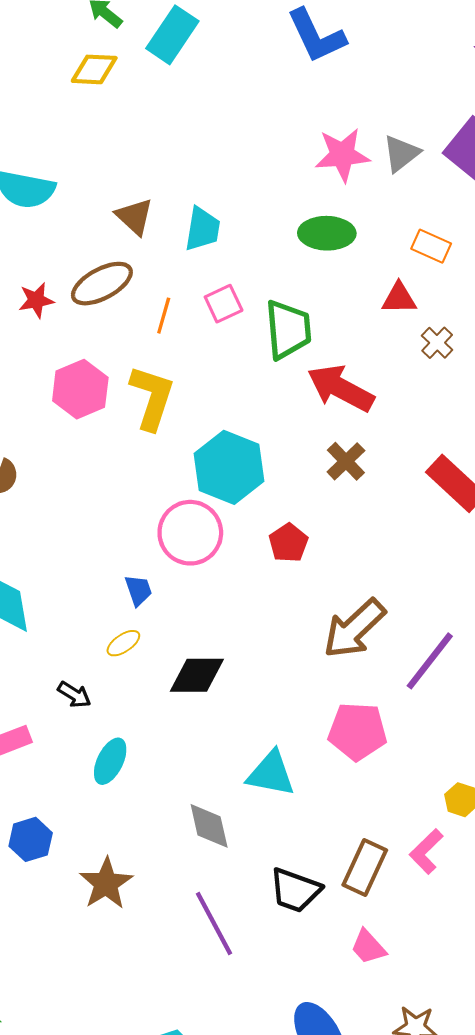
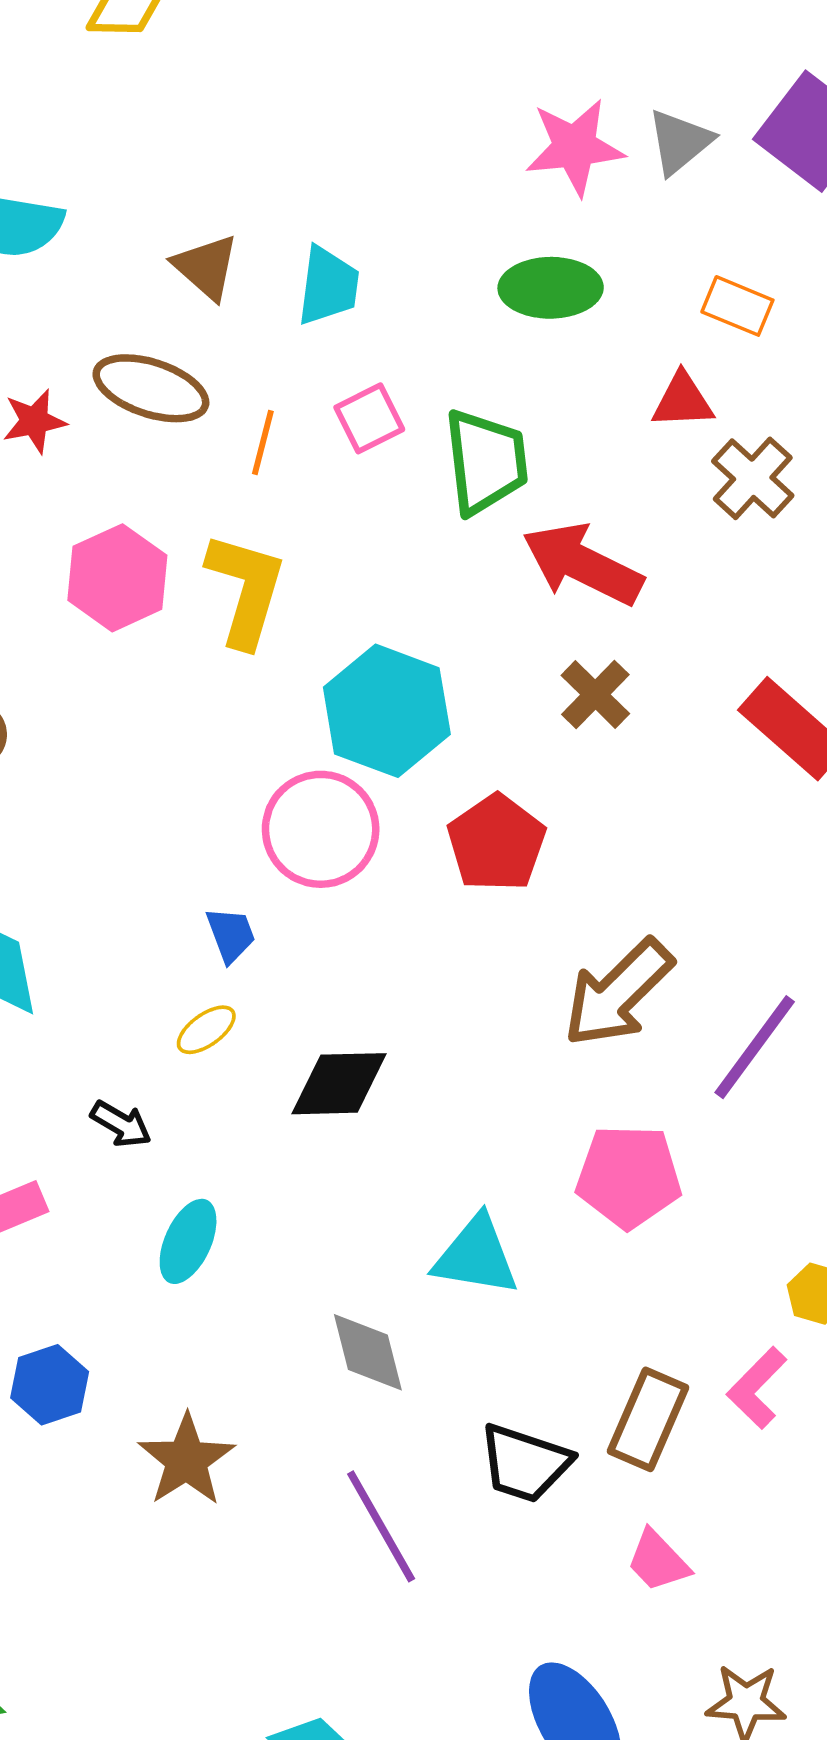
brown ellipse: (102, 284) -> (151, 388), turned 48
brown cross: (437, 343) -> (753, 478), size x1.4
red pentagon: (288, 543) -> (496, 843), size x1.4

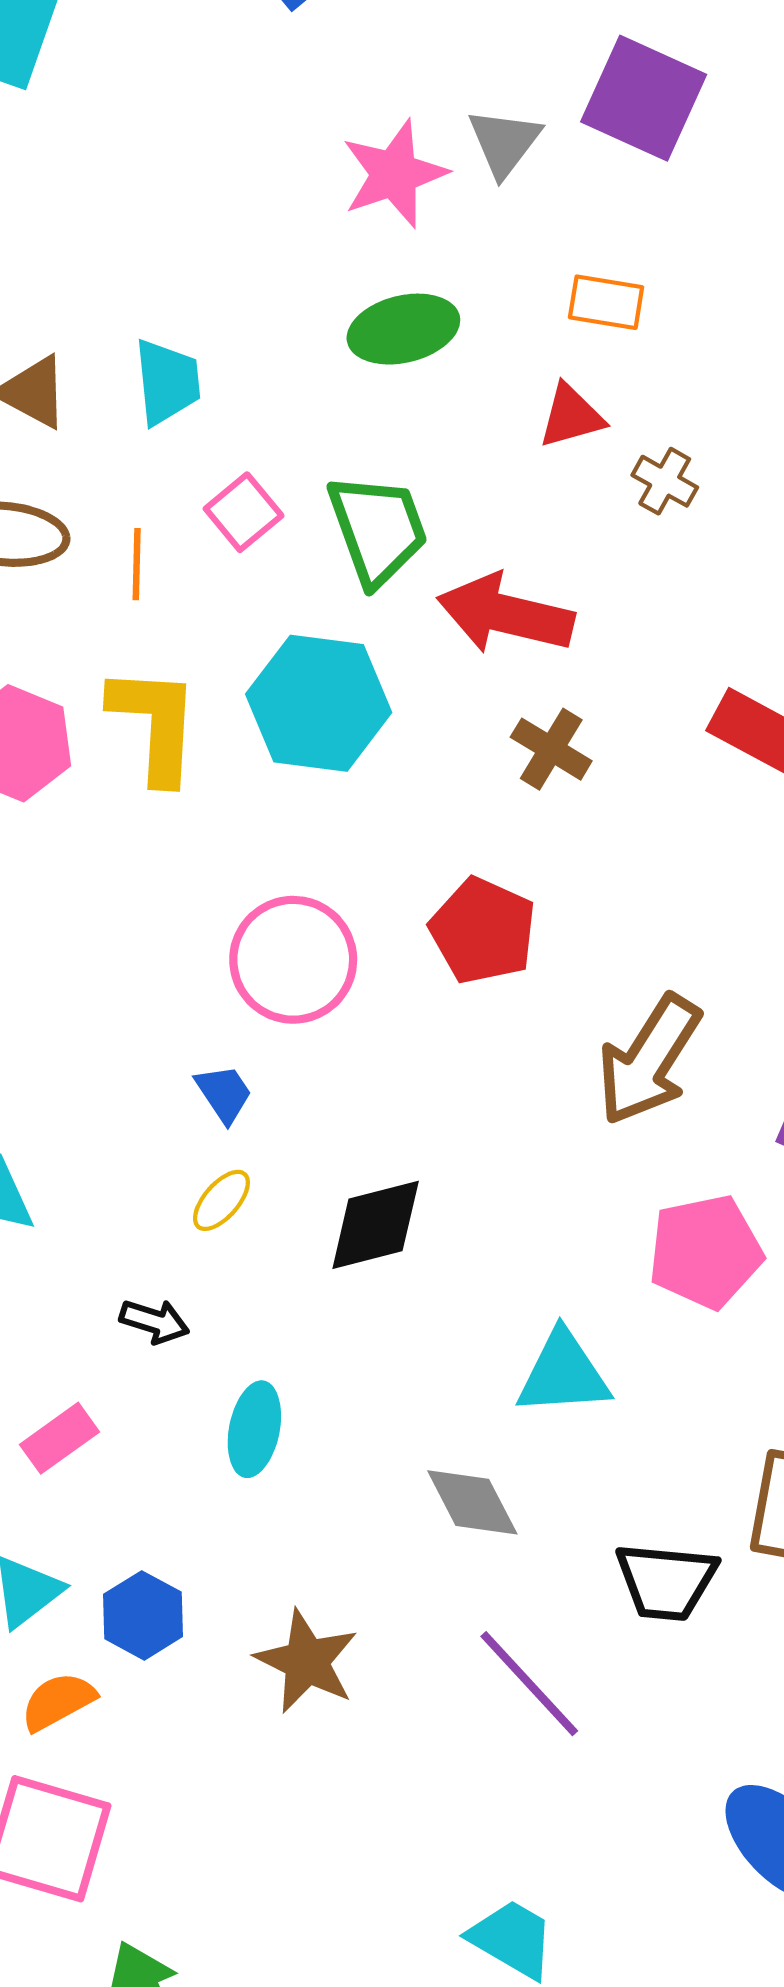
brown cross: (753, 478) -> (665, 481), size x0.7
cyan hexagon: (387, 711) -> (319, 703), moved

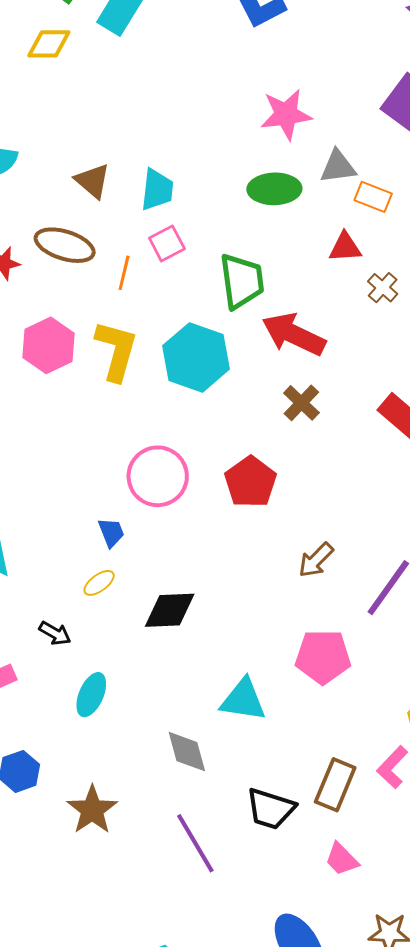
gray triangle: (504, 142) -> (338, 167), moved, turned 33
pink square: (244, 512) -> (167, 243), moved
brown arrow: (649, 1060) -> (316, 560), size x0.6

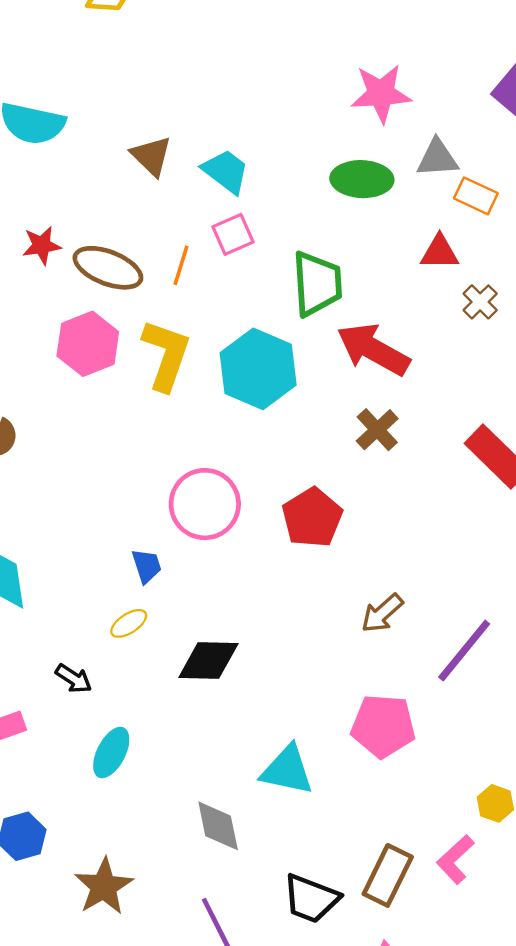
cyan trapezoid: (157, 190) -> (226, 171), turned -63
brown ellipse: (65, 245) -> (108, 268), moved

